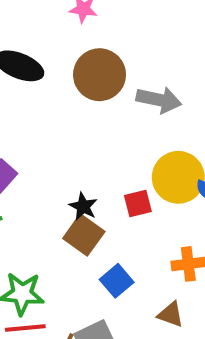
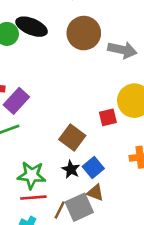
black star: (83, 207) -> (71, 169), moved
brown triangle: (171, 314) -> (95, 193), moved

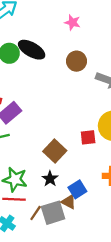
brown circle: (84, 33) -> (77, 61), size x0.7
blue square: (93, 168) -> (77, 189), moved

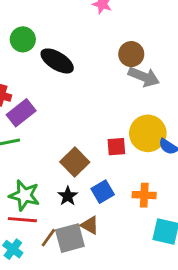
black ellipse: (32, 50) -> (57, 61), moved
brown circle: (77, 61) -> (131, 54), moved
blue square: (77, 189) -> (103, 192), moved

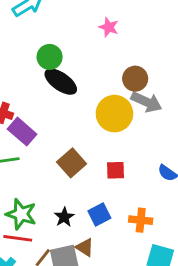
green circle: (23, 39) -> (50, 57), moved
purple rectangle: (21, 113) -> (22, 132), turned 76
yellow circle: (148, 133) -> (114, 114), moved
brown square: (75, 162) -> (72, 163), moved

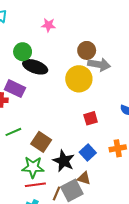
pink star: (109, 27) -> (48, 25), moved
purple rectangle: (22, 132) -> (15, 89), moved
brown square: (72, 163) -> (41, 142), moved
black star: (64, 217) -> (64, 161), size x1.5

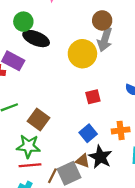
brown circle: (87, 50) -> (102, 20), moved
gray arrow: (99, 65) -> (105, 39), turned 95
black star: (64, 161) -> (100, 157), moved

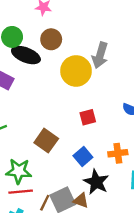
brown circle: (102, 20) -> (51, 39), moved
brown square: (39, 119) -> (46, 141), moved
brown triangle: (83, 161) -> (81, 200), moved

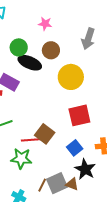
gray arrow: (100, 55) -> (88, 39), moved
red square: (88, 117) -> (79, 115), size x1.6
red line: (21, 192) -> (31, 140), moved

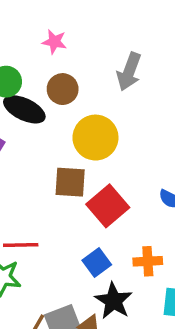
red square: (79, 115) -> (108, 206), turned -30
brown square: (45, 134) -> (70, 182), moved, turned -36

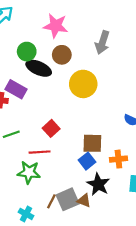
pink star: (54, 42) -> (56, 26), size x1.6
brown square: (70, 182) -> (92, 143), moved
red square: (108, 206) -> (51, 128), moved, size x0.7

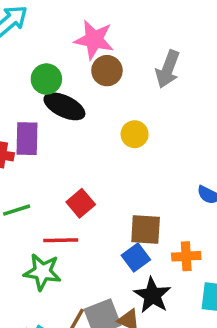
brown circle: (62, 55) -> (107, 71), moved
yellow circle: (83, 84) -> (135, 134), size x0.6
purple rectangle: (16, 89) -> (27, 139), turned 60

